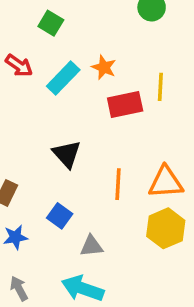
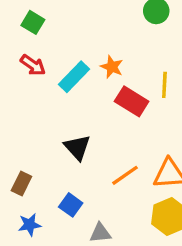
green square: (51, 23) -> (33, 22), moved
red rectangle: (125, 105) -> (132, 101), turned 44
orange line: (118, 184) -> (125, 175), turned 52

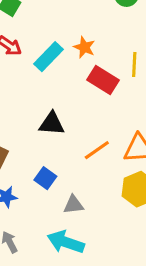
black triangle: (77, 147) -> (52, 124), turned -44

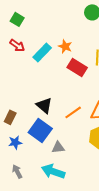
black triangle: (52, 124) -> (44, 105), moved, turned 36
blue square: (45, 178) -> (40, 130), size x1.6

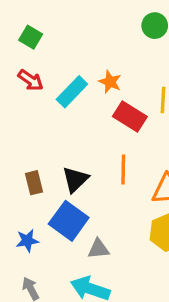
black triangle: (44, 105) -> (75, 179), turned 36
orange line: (73, 112) -> (123, 169), moved, turned -54
brown rectangle: (10, 117) -> (34, 183), moved, turned -40

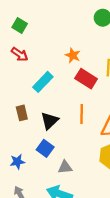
cyan rectangle: (72, 92) -> (43, 82), moved
brown rectangle: (34, 183) -> (22, 113), moved
blue square: (69, 221) -> (45, 148), size x0.7

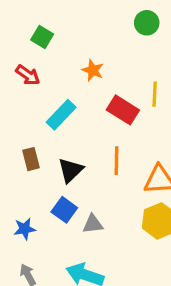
green square: (20, 25) -> (42, 37), moved
orange star: (73, 55) -> (93, 70), moved
gray triangle: (65, 167) -> (93, 224), moved

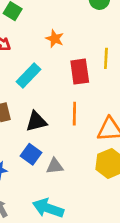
red rectangle: (123, 110) -> (80, 72), turned 50
black triangle: (71, 170) -> (36, 121), turned 30

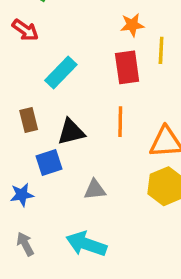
orange star: (55, 39) -> (132, 25), moved, turned -30
blue square: (31, 154) -> (49, 162), moved, turned 36

